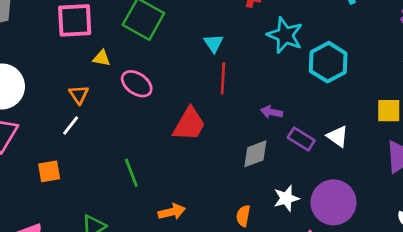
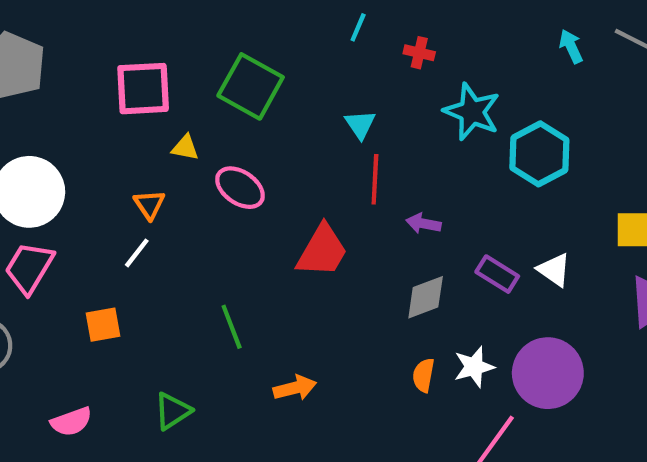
purple arrow: (271, 112) -> (423, 223), moved
orange semicircle: (243, 216) -> (423, 375), moved

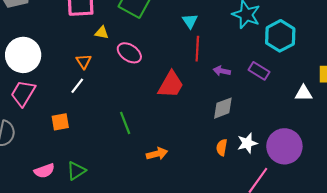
white triangle: (554, 270) -> (304, 93), moved, turned -36
purple rectangle: (497, 274) -> (259, 71), moved
green triangle: (173, 411) -> (76, 171), moved

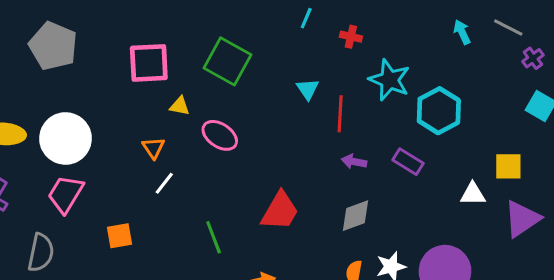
red line: (197, 49) -> (340, 114), moved
red trapezoid: (171, 85) -> (280, 211), moved
white line: (77, 86) -> (164, 183), moved

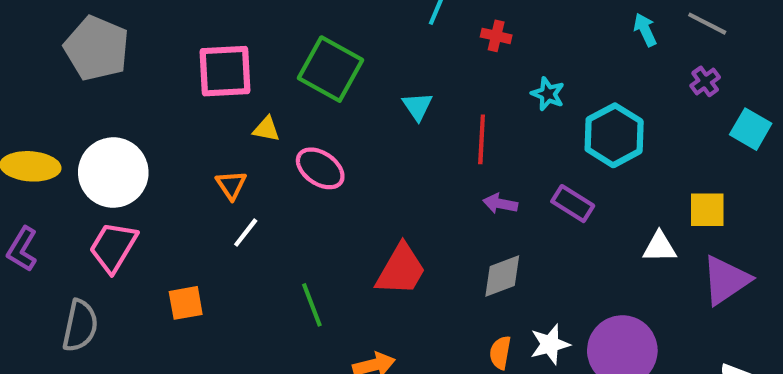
purple cross: (533, 58) -> (705, 81), moved
cyan star: (389, 80) -> (548, 94), size x0.6
cyan triangle: (308, 89) -> (417, 106), moved

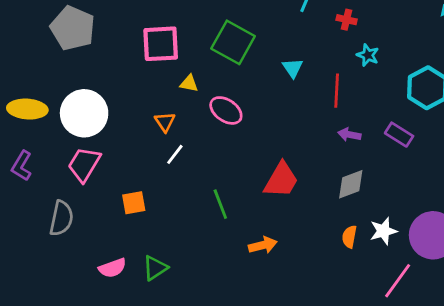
cyan star: (548, 94) -> (368, 55), moved

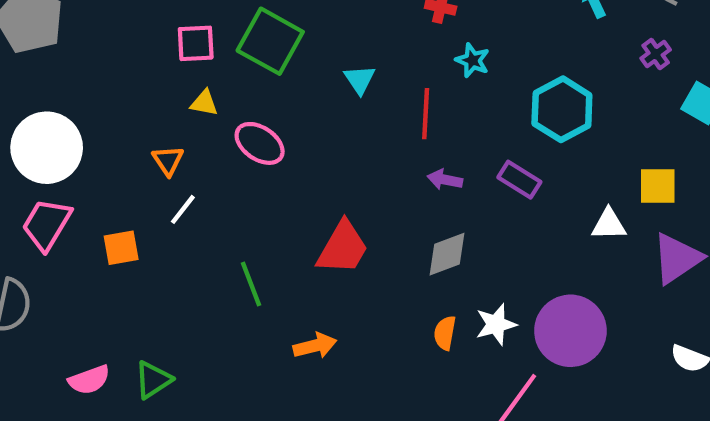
pink square: (161, 44) -> (196, 43), moved, size x0.7
orange square: (134, 203) -> (121, 248), moved

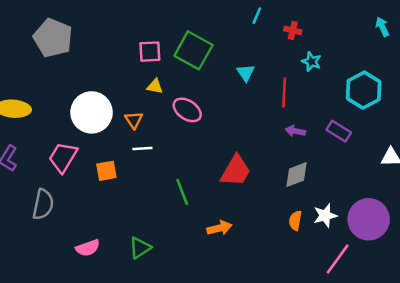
white circle: (47, 148) -> (92, 112), moved
white line: (183, 209) -> (142, 148), turned 48
green triangle: (153, 380) -> (140, 248), moved

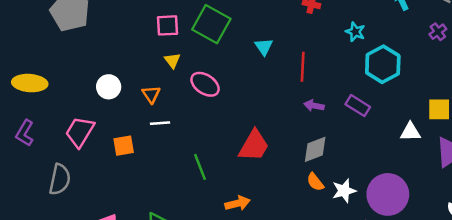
cyan star: (311, 61) -> (355, 32), moved
yellow triangle: (155, 86) -> (172, 60), turned 42
white circle: (92, 112) -> (109, 87), size x0.6
orange semicircle: (295, 221) -> (315, 182), moved, turned -48

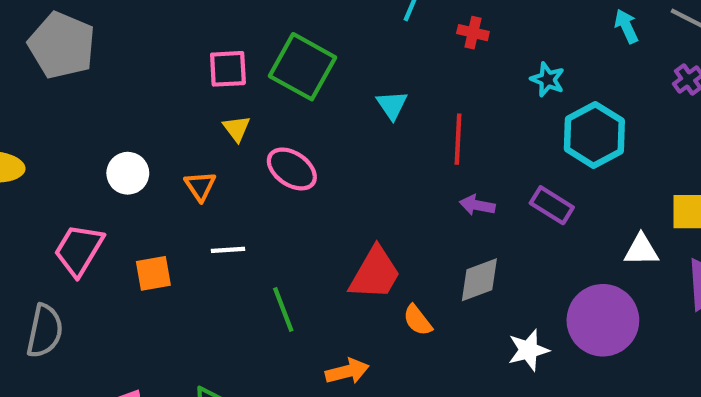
white line: (160, 123) -> (228, 250), moved
orange semicircle: (315, 182) -> (418, 320), moved
purple circle: (388, 194) -> (603, 320), moved

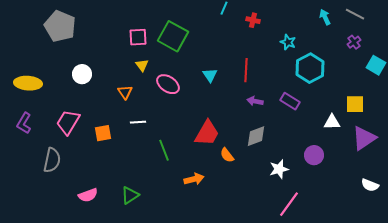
cyan triangle: (392, 105) -> (210, 75), moved
white circle: (128, 173) -> (82, 74), moved
purple circle: (603, 320) -> (314, 155), size x0.6

